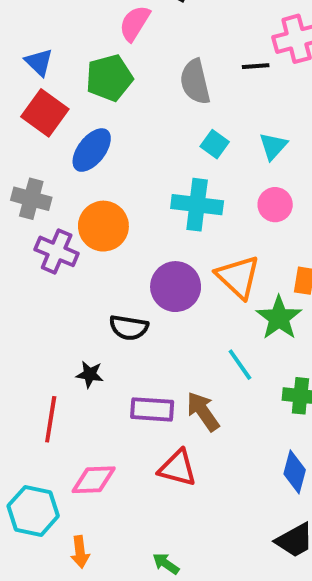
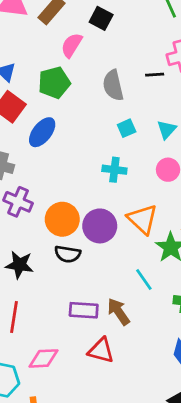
cyan square: (215, 144) -> (127, 128), turned 30
cyan cross: (197, 205) -> (114, 170), size x0.7
orange circle: (103, 226) -> (62, 219), moved
black star: (90, 374) -> (19, 265), moved, size x1.5

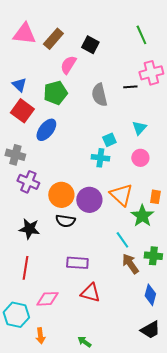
cyan square: (127, 128) -> (109, 140), moved
brown arrow: (118, 312) -> (130, 264), moved

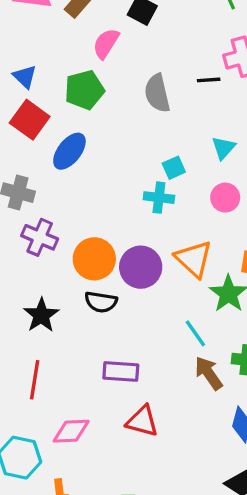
black star: (29, 229) -> (41, 315), turned 30

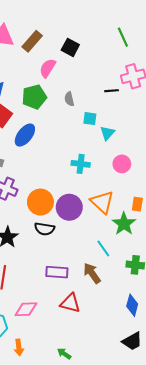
gray semicircle: (157, 93) -> (69, 99), moved, size x0.6
cyan triangle: (224, 148) -> (107, 133), moved
cyan square: (174, 168) -> (90, 119), moved, turned 32
brown arrow: (209, 373) -> (92, 273), moved

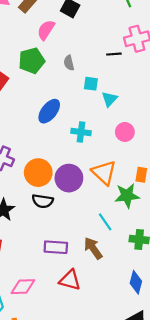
blue ellipse: (25, 135) -> (49, 111), moved
green star: (124, 224) -> (127, 196), turned 30

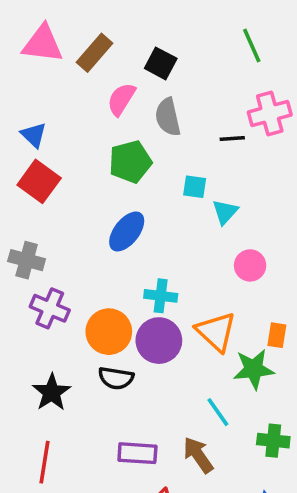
green pentagon: (32, 61) -> (130, 162), moved
gray semicircle: (69, 63) -> (168, 117), moved, size x1.5
cyan cross: (81, 132) -> (161, 296), moved

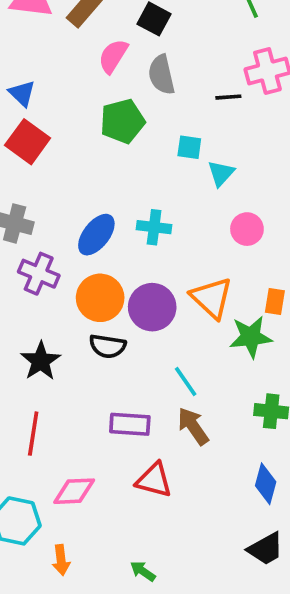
blue ellipse: (127, 231) -> (96, 235), moved
cyan cross: (161, 296) -> (154, 227), moved
cyan line: (218, 412) -> (186, 381), moved

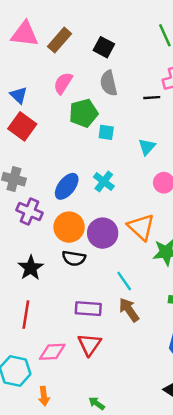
pink semicircle: (113, 56) -> (63, 83), moved
cyan square: (189, 147) -> (106, 132), moved
cyan cross: (154, 227) -> (104, 182), turned 30
red triangle: (154, 480) -> (89, 345), moved, turned 50

